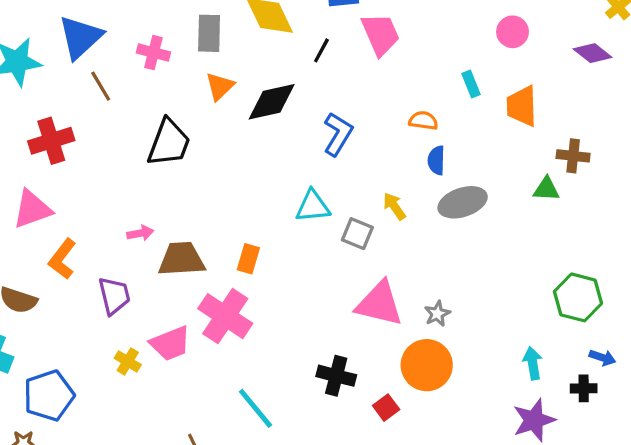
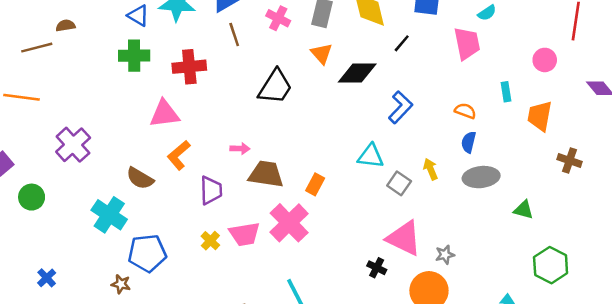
pink trapezoid: (380, 34) -> (467, 43), moved
orange triangle: (220, 86) -> (322, 54), turned -40
green triangle: (546, 189) -> (524, 210), moved
black cross: (336, 376) -> (377, 268), moved, size x0.7

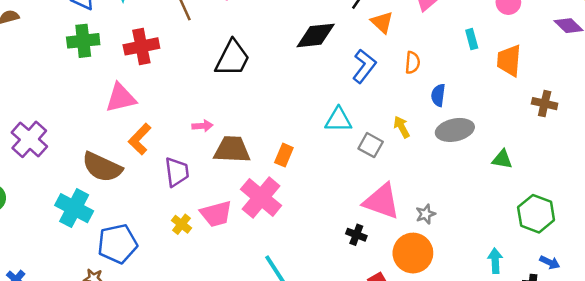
orange triangle: (322, 54) -> (382, 22), moved
orange semicircle: (465, 111) -> (413, 63), moved, turned 80
brown semicircle: (140, 178) -> (102, 167), size x1.4

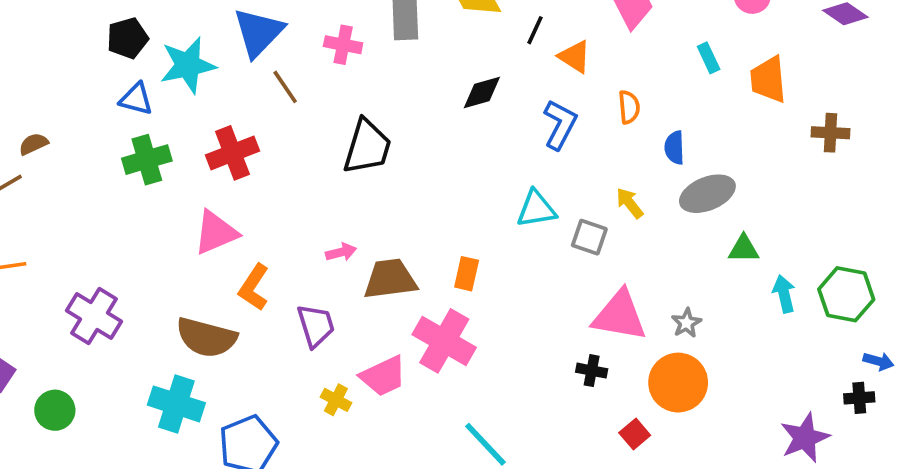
black diamond: (316, 35) -> (482, 92), size x0.7
green triangle: (502, 159) -> (744, 249), moved
cyan arrow: (495, 261) -> (784, 294), moved

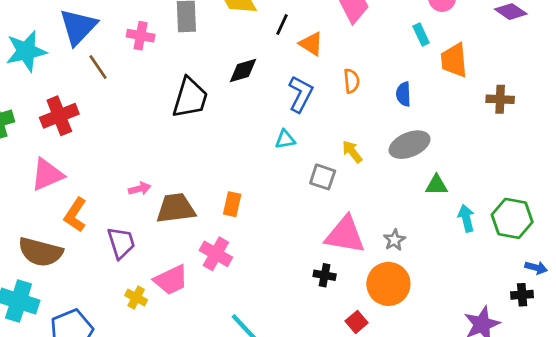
cyan rectangle: (709, 58) -> (421, 35), moved
black trapezoid: (367, 147) -> (190, 98), moved
blue semicircle: (674, 148) -> (403, 94), moved
cyan triangle: (536, 209) -> (285, 139), moved, size x0.7
pink cross: (444, 341) -> (216, 254), size x0.7

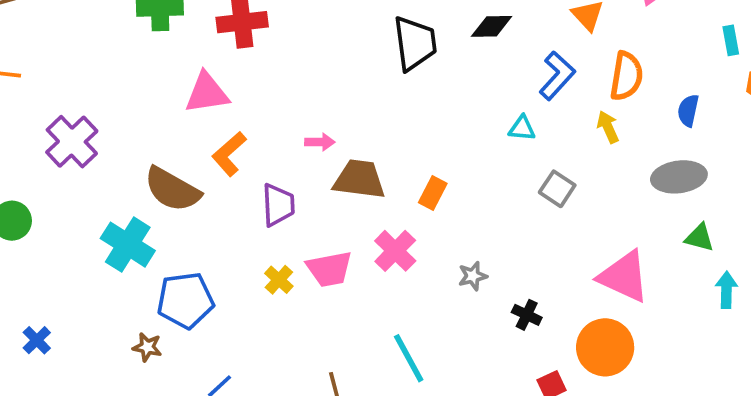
orange semicircle: (351, 81) -> (626, 76), size x1.5
black trapezoid: (190, 98) -> (415, 43), turned -39
yellow arrow: (352, 152) -> (608, 127), moved
pink triangle: (345, 235) -> (624, 277), moved
gray star: (394, 240) -> (473, 276), moved

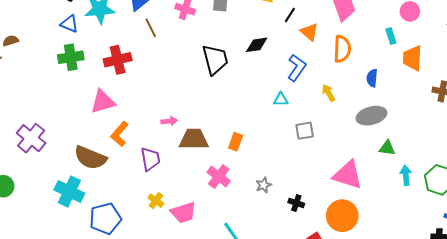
orange semicircle: (626, 76) -> (342, 49), moved
gray square: (557, 189) -> (305, 131), turned -36
pink trapezoid: (329, 269) -> (184, 213), moved

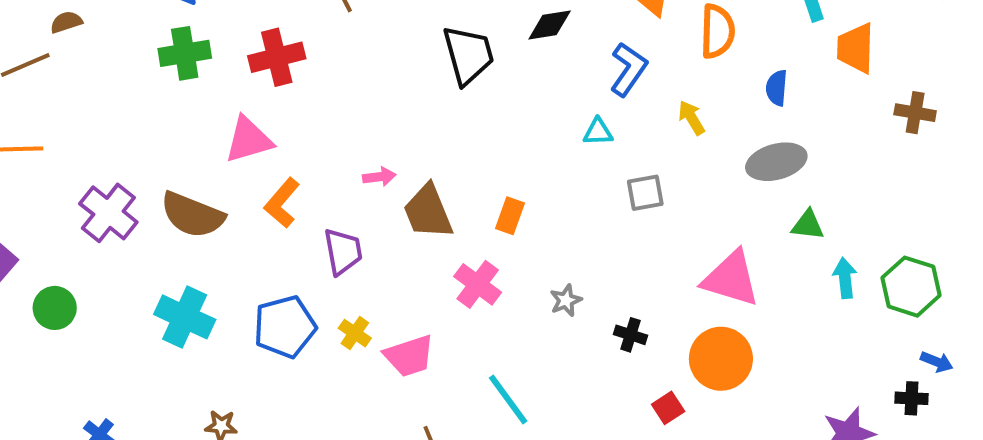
brown trapezoid: (194, 139) -> (428, 212), turned -112
brown semicircle: (90, 158) -> (192, 215), moved
blue pentagon: (105, 219) -> (285, 327), moved

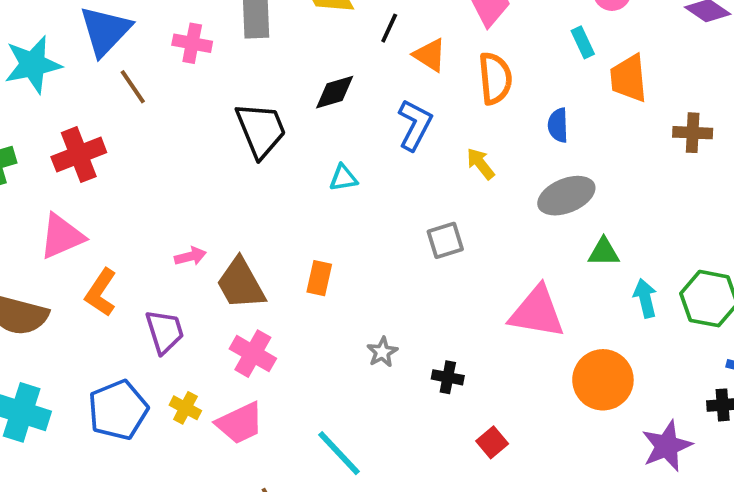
cyan triangle: (598, 132) -> (343, 178), moved
pink cross: (478, 284) -> (253, 354), moved
orange circle: (721, 359) -> (603, 380), moved

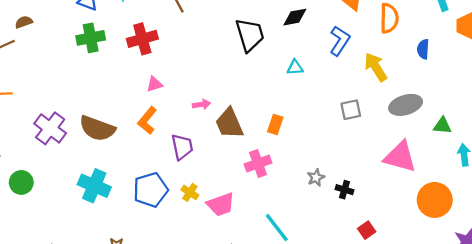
yellow arrow: (480, 164) -> (376, 67), size x1.5
gray ellipse: (566, 196) -> (406, 105), moved
pink triangle: (62, 236) -> (155, 84), moved, size x0.6
gray star: (382, 352) -> (316, 178), moved
pink cross: (253, 354) -> (258, 163), moved, turned 35

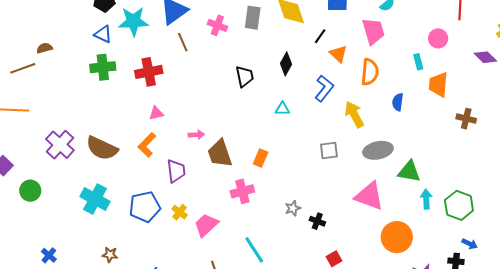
black diamond: (295, 17) -> (286, 64), turned -55
black trapezoid: (250, 35) -> (245, 76), size x0.7
green triangle: (442, 126) -> (409, 171), size x1.4
pink trapezoid: (221, 204) -> (206, 225), turned 152

